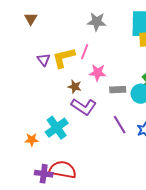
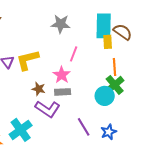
pink line: (85, 52) -> (74, 54), moved
pink star: (98, 73) -> (62, 75), turned 30
gray rectangle: (118, 90) -> (63, 92), moved

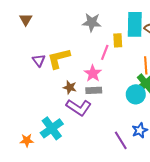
yellow rectangle: (108, 42) -> (118, 40), moved
purple line: (84, 127) -> (121, 140), moved

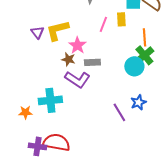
yellow rectangle: (118, 40) -> (121, 19), moved
pink star: (93, 73) -> (77, 45), moved
cyan cross: (52, 128) -> (50, 100), turned 30

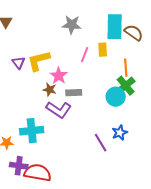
purple cross: (37, 146) -> (19, 166), moved

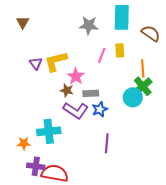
cyan rectangle: (115, 27) -> (122, 17), moved
blue star: (120, 133) -> (100, 109), moved
purple line: (101, 143) -> (107, 143), moved, turned 36

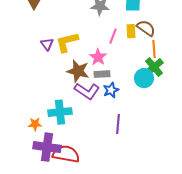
brown semicircle: (151, 33) -> (146, 28), moved
pink star: (76, 76) -> (98, 57), moved
brown star: (67, 90) -> (78, 71), size x1.6
purple cross: (36, 166) -> (47, 147), size x1.5

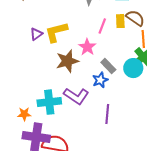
purple triangle: (47, 44) -> (36, 34), turned 32
brown star: (78, 71) -> (67, 61), turned -30
gray rectangle: (102, 74) -> (108, 66), moved, turned 49
purple L-shape: (87, 91) -> (76, 96), moved

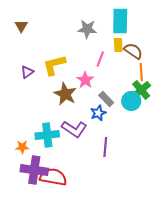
yellow rectangle: (120, 21) -> (118, 45), moved
purple triangle: (36, 34) -> (27, 72), moved
brown star: (67, 61) -> (65, 94), turned -30

